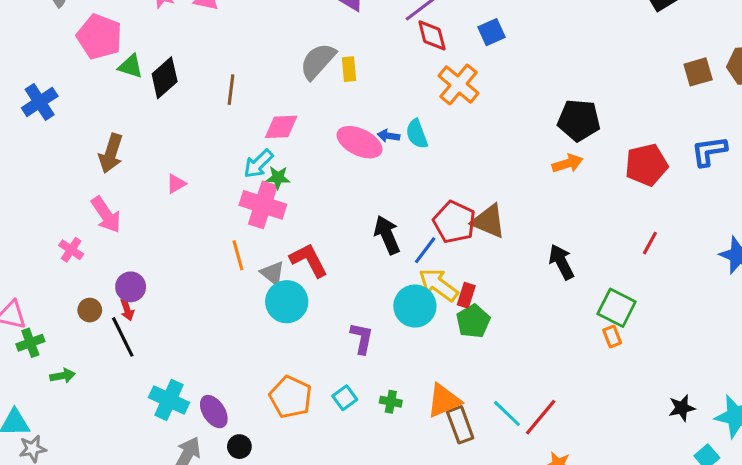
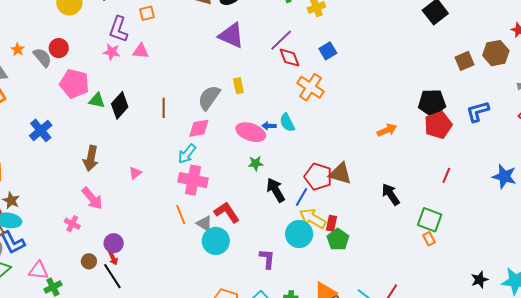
gray semicircle: (318, 61) -> (209, 98), moved
black pentagon: (579, 120) -> (432, 103), moved
green star: (278, 178) -> (256, 163), moved

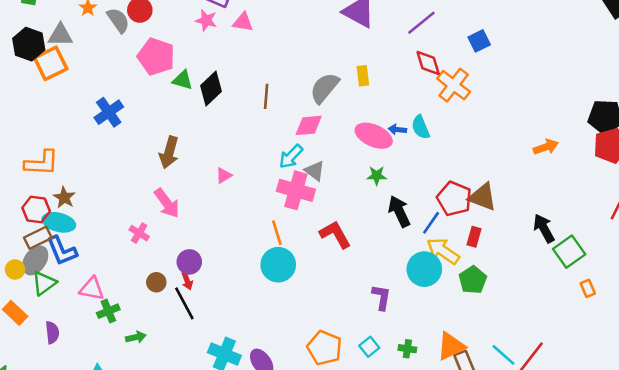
red diamond: (290, 58) -> (428, 63), moved
green square: (430, 220) -> (569, 252), moved, turned 30
red rectangle: (331, 223) -> (474, 237), moved
gray triangle: (204, 224) -> (315, 171), moved
cyan circle: (216, 241) -> (278, 265), moved

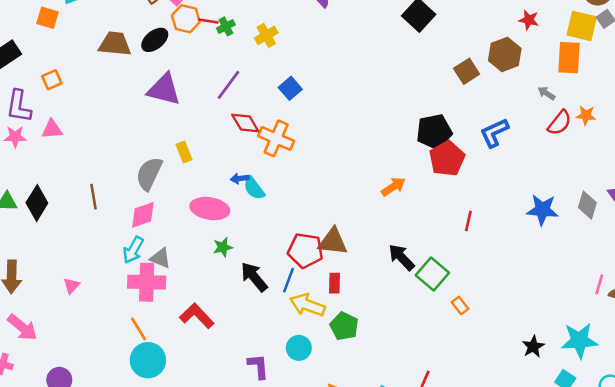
blue arrow: (397, 130) -> (240, 178), moved
orange arrow: (546, 147) -> (393, 187), moved
cyan circle: (424, 269) -> (299, 348), moved, size x0.7

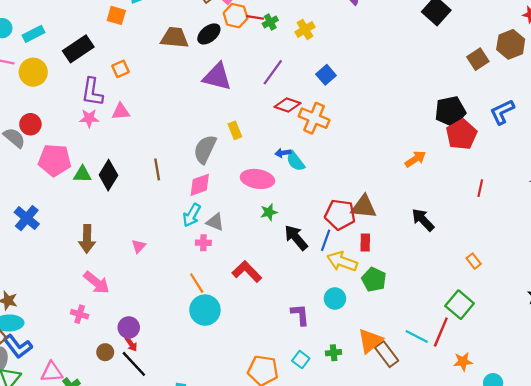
red diamond: (245, 123) -> (288, 105), turned -40
green square: (432, 274) -> (460, 305), moved
pink cross: (147, 282) -> (203, 243), size x0.5

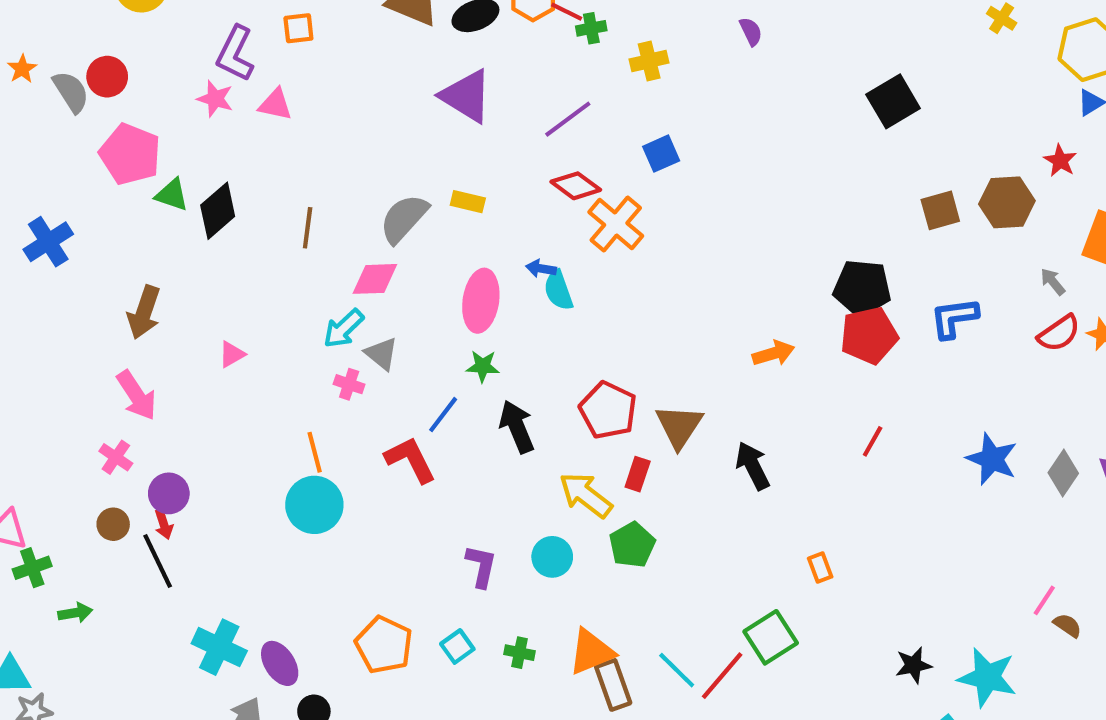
yellow rectangle: (235, 130) -> (468, 202), turned -72
pink ellipse: (257, 179) -> (481, 301), turned 72
brown triangle: (364, 207) -> (679, 426), moved, turned 40
blue line: (326, 240) -> (443, 415), moved
pink cross: (80, 314) -> (116, 457), moved

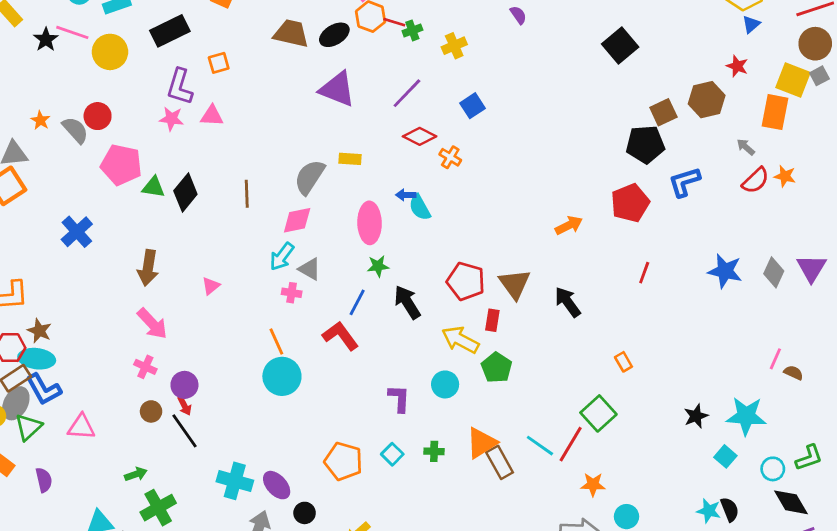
orange cross: (616, 224) -> (450, 157), size x0.6
black pentagon: (862, 288) -> (645, 144), moved
green cross: (32, 568) -> (158, 508), moved, size x1.4

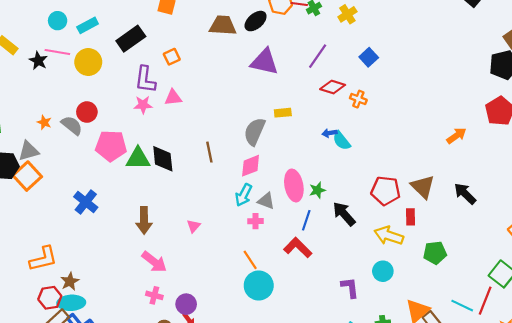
green triangle: (153, 187) -> (138, 159), size x1.4
black diamond: (185, 193) -> (163, 159), turned -36
pink ellipse: (370, 223) -> (294, 186), moved
brown star: (39, 331) -> (70, 281), turned 30
green pentagon: (497, 368) -> (435, 253), moved, turned -30

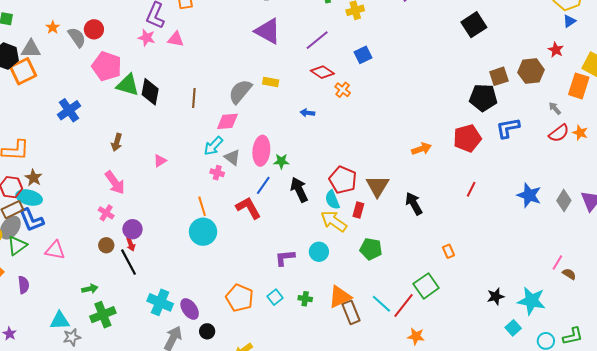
cyan semicircle: (342, 141) -> (332, 200), moved
brown arrow: (144, 220) -> (117, 142), size x0.7
brown star: (70, 281) -> (34, 178), turned -30
purple L-shape: (350, 288) -> (285, 258), turned -105

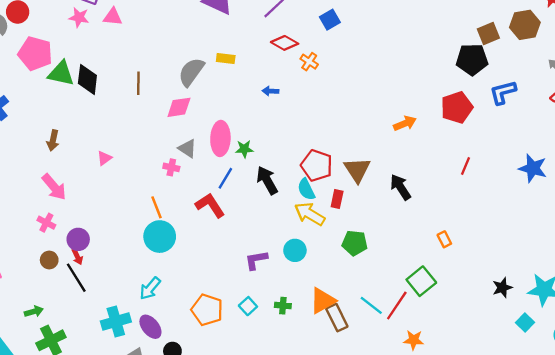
cyan arrow: (213, 146) -> (150, 288), moved
cyan cross: (160, 302) -> (116, 321), turned -35

